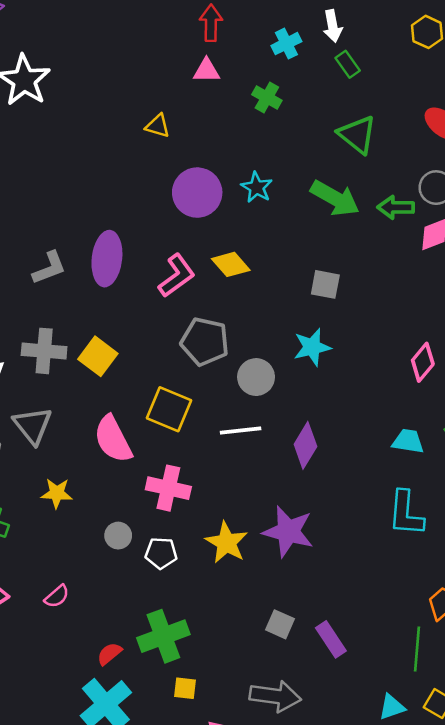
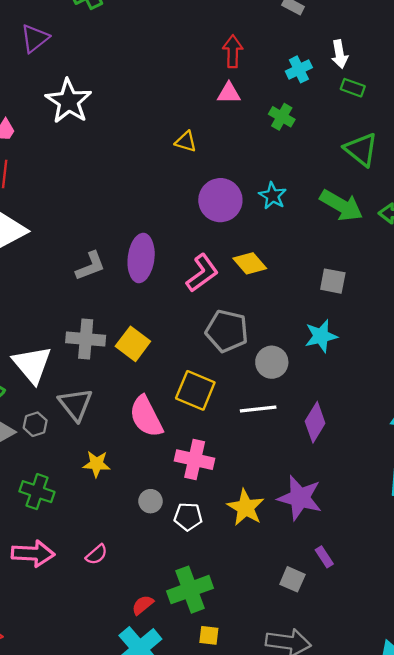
green rectangle: (348, 64) -> (353, 88), turned -35
purple rectangle: (331, 639) -> (324, 557), moved, size x0.7

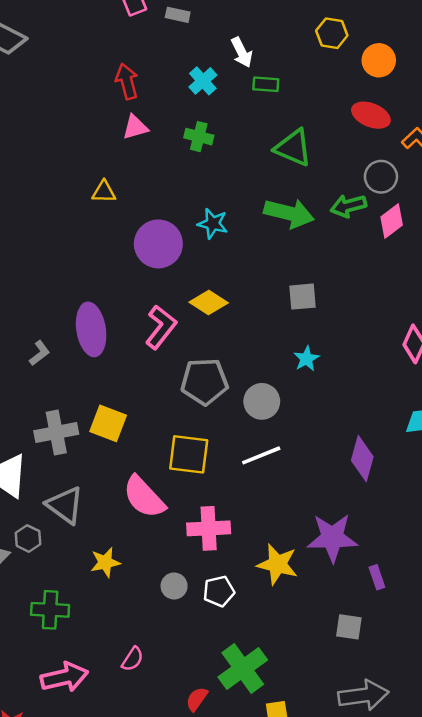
gray L-shape: (90, 266) -> (40, 353), size x0.7
cyan star: (321, 336) -> (306, 359), size x0.7
purple diamond: (315, 422) -> (362, 459), moved
purple rectangle: (324, 557) -> (377, 577), moved, turned 30

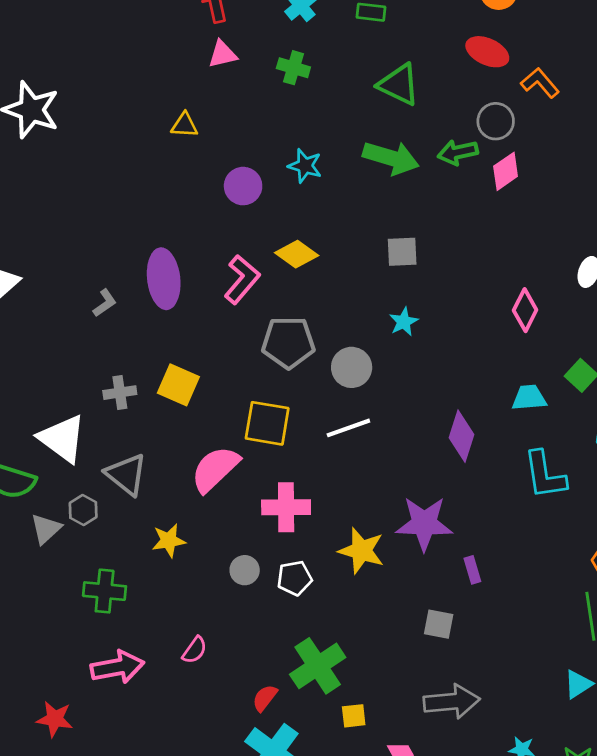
purple circle: (158, 244) -> (243, 186), size x0.7
gray cross: (56, 432) -> (120, 393), size x0.7
pink semicircle: (144, 497) -> (215, 469), turned 87

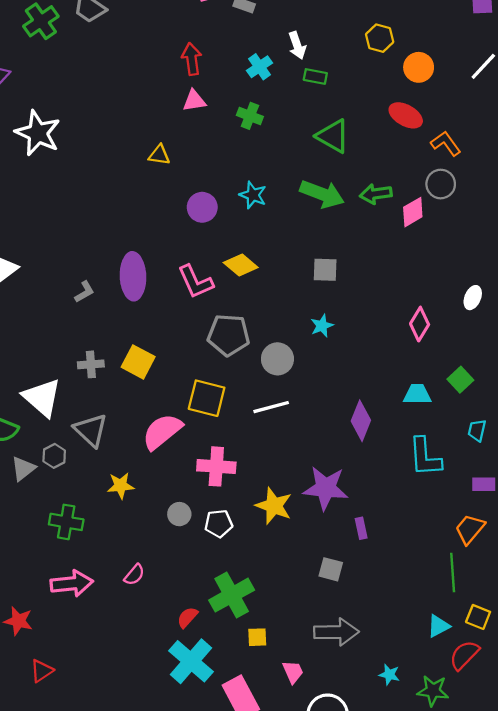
gray circle: (496, 121) -> (441, 184), moved
pink L-shape: (242, 279) -> (195, 282), turned 111

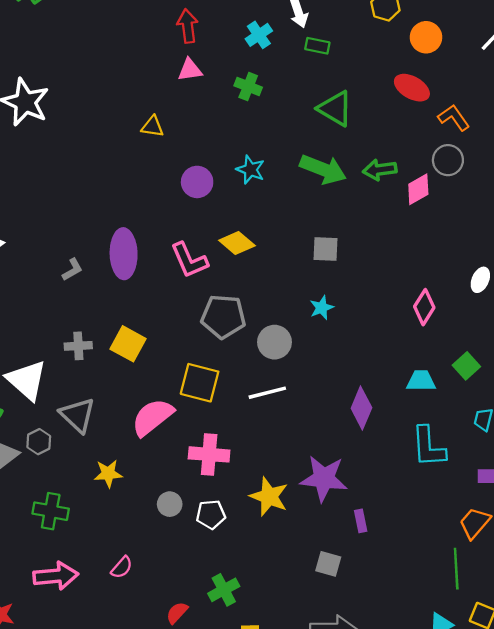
green cross: (232, 595) -> (224, 590), size x0.7

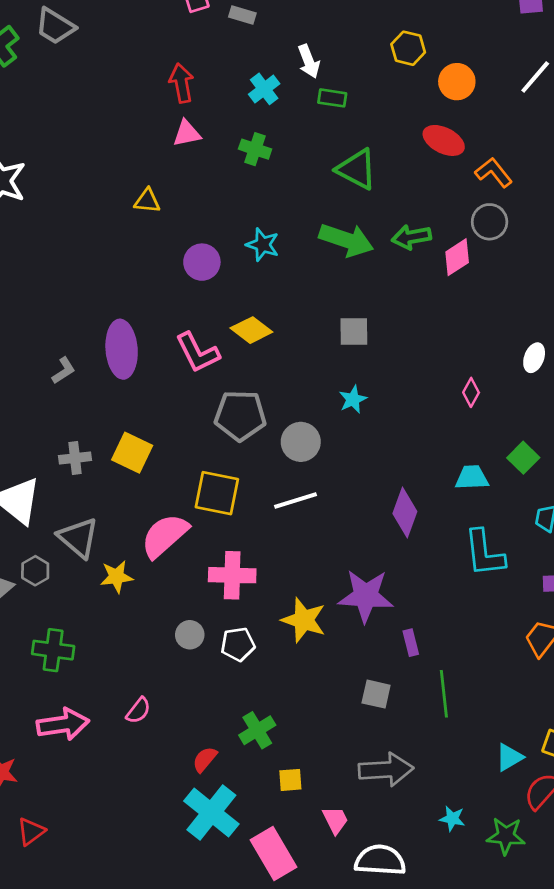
pink diamond: (424, 307) -> (471, 392), size x0.7
yellow star: (108, 474) -> (116, 577), moved
green line: (456, 569) -> (444, 694), moved

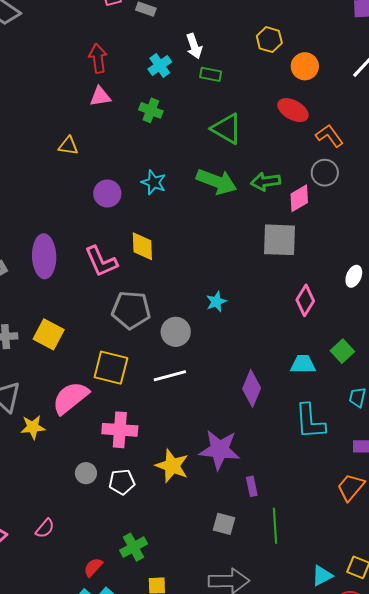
yellow diamond: (251, 330) -> (142, 246), turned 48
gray square: (354, 332) -> (279, 240), moved, size x1.5
pink diamond: (471, 392) -> (305, 300), size x1.4

